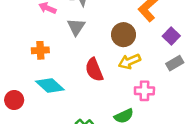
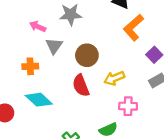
gray triangle: (76, 27) -> (54, 46), moved
brown circle: (123, 35) -> (87, 55), moved

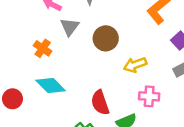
orange cross: (30, 66) -> (43, 48), turned 35
red semicircle: (81, 85) -> (100, 103), moved

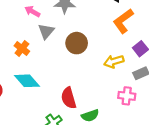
yellow arrow: (135, 65) -> (114, 61), moved
pink cross: (149, 96) -> (127, 96), moved

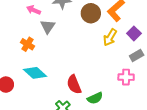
brown circle: (77, 43) -> (91, 13), moved
yellow arrow: (114, 61) -> (110, 37), moved, turned -36

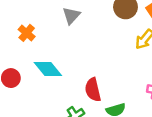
orange cross: (27, 44) -> (27, 33), moved

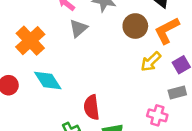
orange cross: (27, 33) -> (30, 41), size x1.6

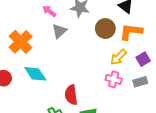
orange L-shape: (167, 31) -> (131, 32), turned 35
pink cross: (157, 115) -> (114, 79), moved

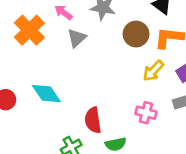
orange cross: (21, 42) -> (29, 30), moved
pink cross: (114, 79) -> (146, 113), moved

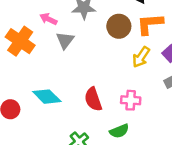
pink cross: (146, 113) -> (131, 100), moved
red semicircle: (93, 120) -> (93, 99), moved

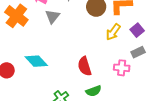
red semicircle: (93, 99) -> (85, 66), moved
pink cross: (131, 100) -> (122, 68), moved

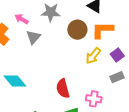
pink cross: (122, 68) -> (94, 99), moved

